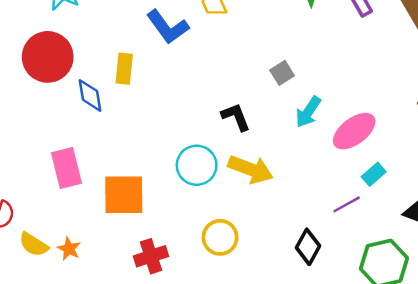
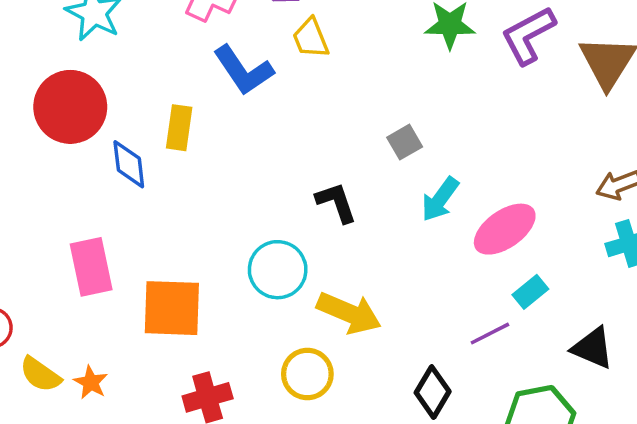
yellow arrow: (251, 169) -> (349, 313), moved

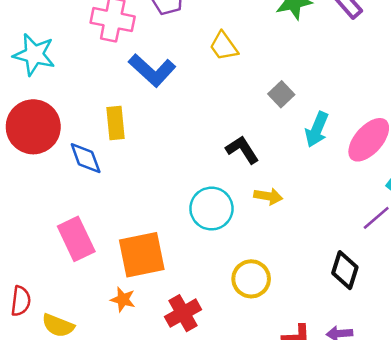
yellow trapezoid: (311, 38) -> (224, 46), moved
yellow arrow: (349, 313) -> (268, 196), moved, size x0.6
orange star: (91, 382) -> (123, 299), moved

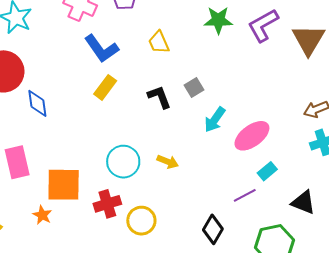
yellow rectangle: (116, 123) -> (105, 87), moved, turned 30
black L-shape: (242, 150) -> (159, 97), moved
red cross: (183, 313) -> (107, 204), moved

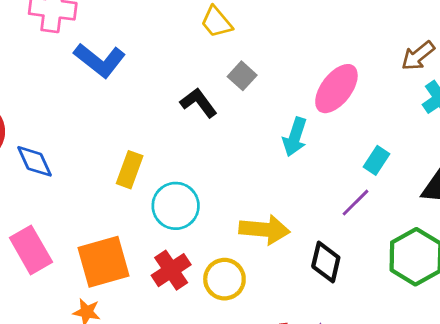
yellow trapezoid: (159, 42) -> (216, 22), moved
yellow rectangle: (105, 87) -> (130, 170), moved
cyan arrow: (215, 120) -> (295, 137), moved
pink ellipse: (252, 136) -> (336, 89), moved
yellow arrow: (168, 162) -> (264, 230), moved, size x1.6

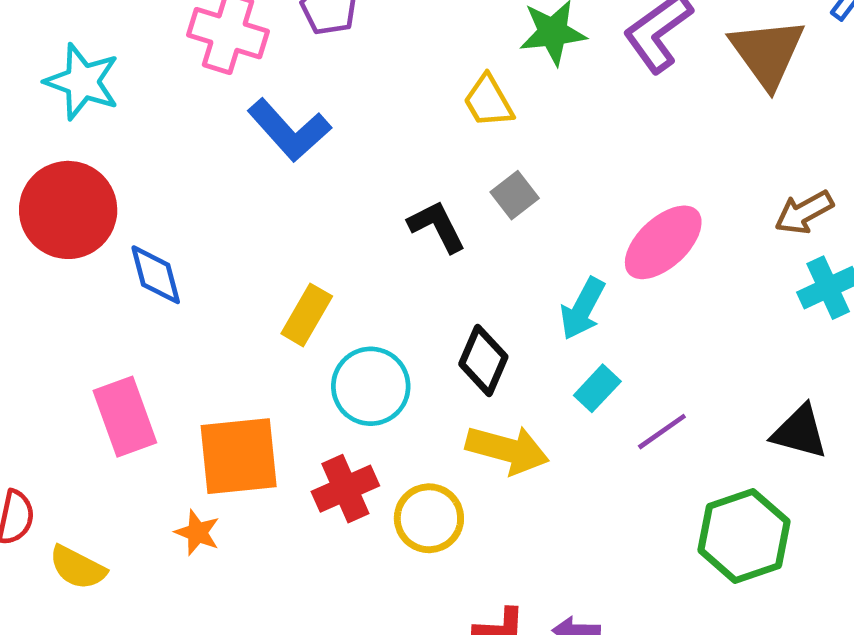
cyan rectangle: (376, 160) -> (597, 388), moved
black diamond: (326, 262) -> (483, 360), moved

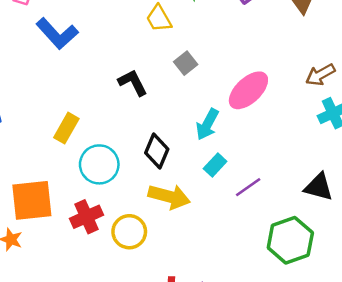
gray square: (515, 195) -> (186, 63), moved

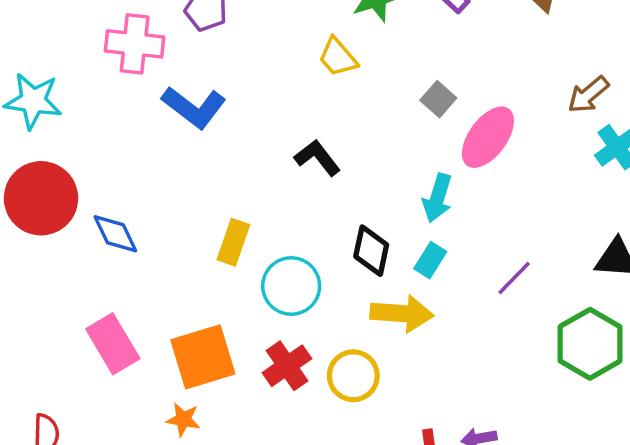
gray square: (186, 63) -> (438, 99), moved
cyan rectangle: (215, 165) -> (430, 260), moved

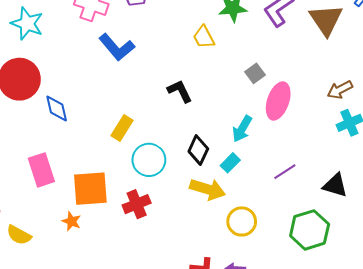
pink ellipse: (488, 137) -> (278, 101), turned -30
purple line: (514, 278) -> (285, 172), moved
yellow circle: (353, 376) -> (242, 221), moved

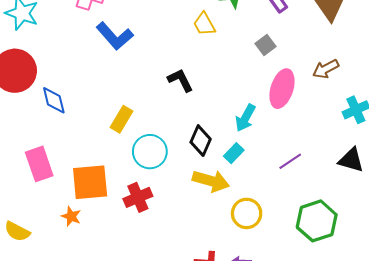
gray square: (255, 73) -> (266, 45), moved
brown arrow: (340, 90) -> (326, 69), moved
black triangle: (335, 185) -> (351, 160), moved

